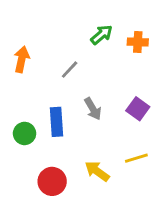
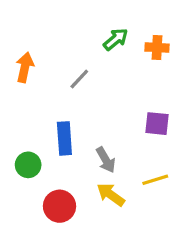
gray arrow: (93, 109) -> (106, 160), moved
purple square: (138, 109) -> (157, 124), turned -30
green circle: (25, 133) -> (28, 165), moved

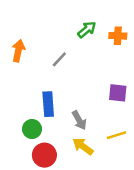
green circle: (28, 165) -> (32, 129), moved

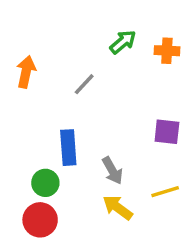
red circle: (44, 155) -> (40, 220), moved

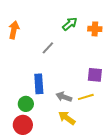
orange arrow: (26, 72) -> (14, 30), moved
gray arrow: (112, 171) -> (64, 97), turned 140
yellow line: (165, 192) -> (86, 97), moved

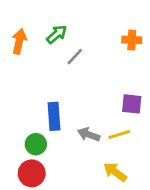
green arrow: (70, 24) -> (57, 34), moved
gray line: (48, 48) -> (75, 57), moved
yellow arrow: (67, 118) -> (115, 172), moved

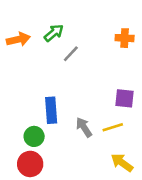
orange arrow: (19, 41) -> (18, 39), turned 65
gray arrow: (89, 134) -> (84, 127), turned 36
yellow arrow: (115, 172) -> (122, 163), moved

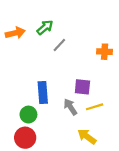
orange cross: (125, 38) -> (105, 52), moved
purple square: (125, 98) -> (82, 87), moved
yellow arrow: (122, 163) -> (87, 137), moved

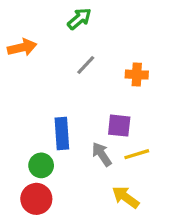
green arrow: (45, 27) -> (79, 19), moved
orange cross: (105, 52) -> (137, 75), moved

